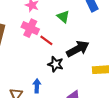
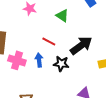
pink cross: (30, 28) -> (17, 60), moved
blue arrow: (37, 86) -> (39, 60), moved

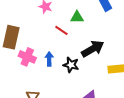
green triangle: (62, 16) -> (77, 17), turned -40
red line: (49, 41) -> (61, 30), moved

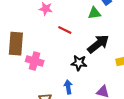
green triangle: (77, 17) -> (94, 13), moved
blue arrow: (49, 59) -> (68, 87), moved

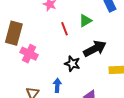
green triangle: (94, 13) -> (85, 21), moved, turned -32
red line: (65, 30) -> (64, 29), turned 32

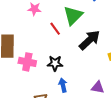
green triangle: (85, 21) -> (73, 15), size x1.5
black star: (72, 64) -> (55, 63), moved

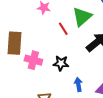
blue arrow: (63, 85) -> (78, 84), moved

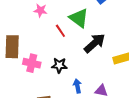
green triangle: (82, 17) -> (79, 18), turned -40

